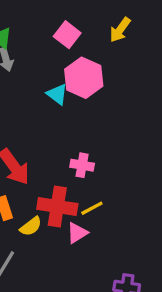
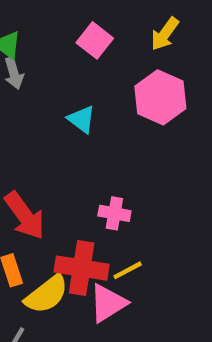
pink hexagon: (84, 78) -> (160, 97), moved
yellow semicircle: (31, 226) -> (47, 294), size x1.5
pink triangle: (77, 233) -> (108, 303), size x1.4

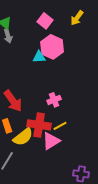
pink hexagon: (160, 97) -> (52, 47), moved
cyan triangle: (82, 119) -> (39, 57), turned -40
pink cross: (114, 213) -> (54, 100), turned -32

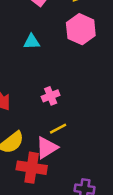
pink hexagon: (52, 47) -> (81, 29), moved
red cross: (39, 125) -> (32, 168), moved

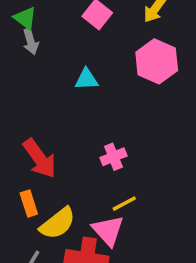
pink triangle: (47, 148) -> (108, 231), turned -40

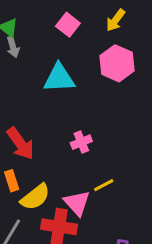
cyan triangle: (86, 79) -> (59, 78), size x1.6
yellow line: (124, 204) -> (104, 185), moved

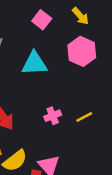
yellow arrow: (116, 20) -> (81, 16), turned -78
yellow line: (104, 185) -> (84, 117), moved

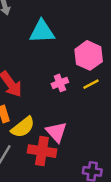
pink hexagon: (82, 51) -> (89, 55), moved

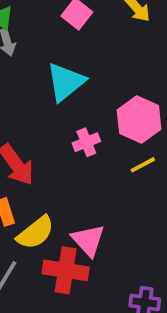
cyan triangle: (42, 32) -> (66, 82), turned -36
pink cross: (60, 83) -> (86, 142), moved

